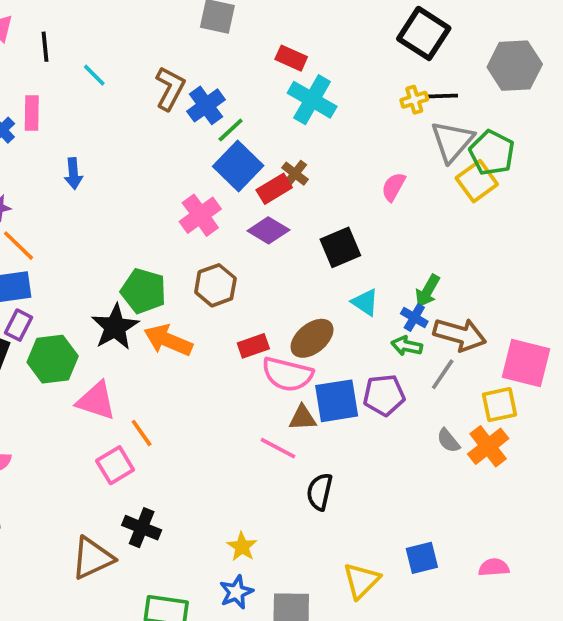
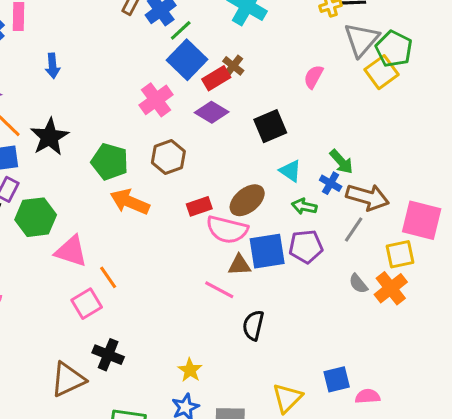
green arrow: (428, 291) -> (341, 162), turned -72
black star: (115, 327) -> (49, 137), moved
green arrow: (407, 346) -> (304, 206), moved
pink semicircle: (494, 567) -> (368, 396), moved

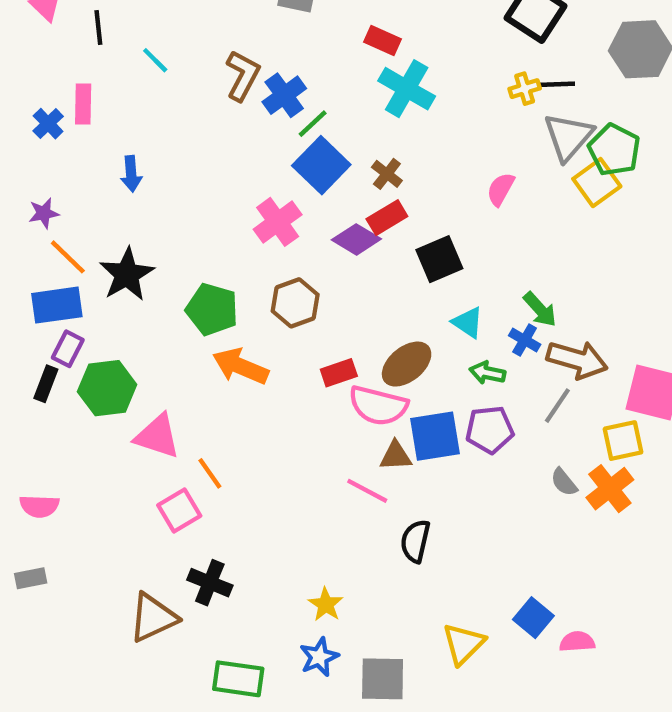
red rectangle: (216, 78) -> (387, 218), moved
blue square: (337, 379) -> (533, 618), turned -36

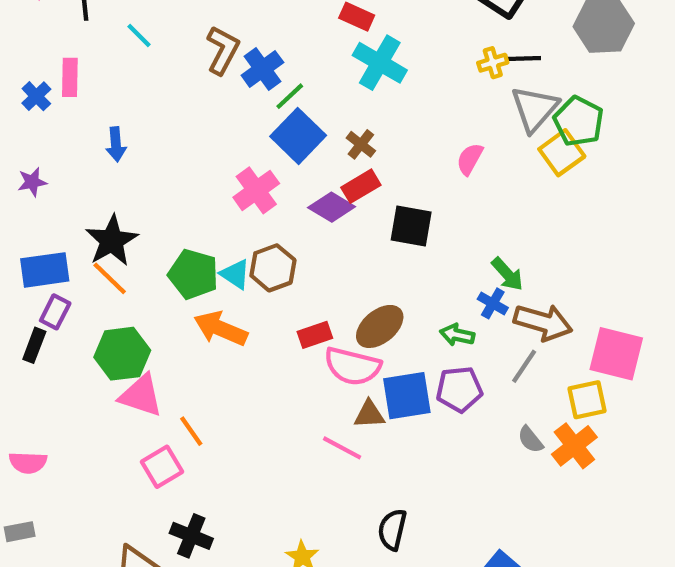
orange line: (68, 257) -> (110, 278), moved
black square: (439, 259) -> (411, 226), turned 33
cyan triangle: (468, 323) -> (235, 274), moved
green hexagon: (107, 388) -> (122, 354), moved
black semicircle: (415, 541) -> (392, 530), moved

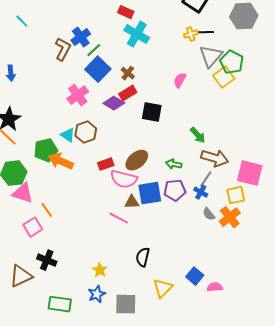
brown L-shape: (223, 50) -> (63, 49), moved
green pentagon: (193, 274) -> (46, 150), moved, turned -30
blue cross: (493, 303) -> (201, 192), moved

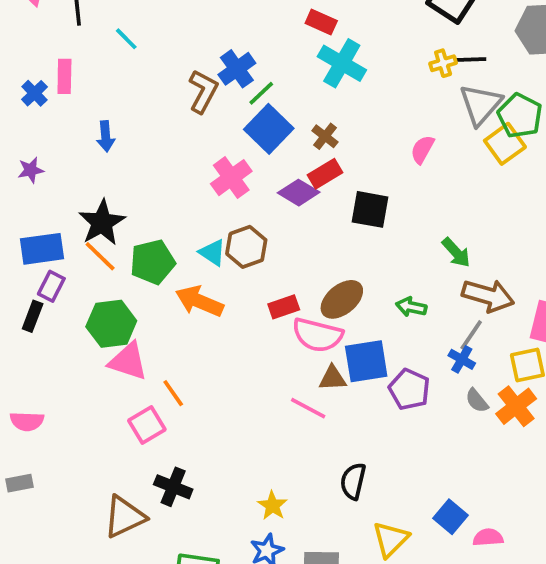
green pentagon: (46, 150) -> (153, 262), moved
purple pentagon: (175, 190) -> (409, 389), moved, turned 30

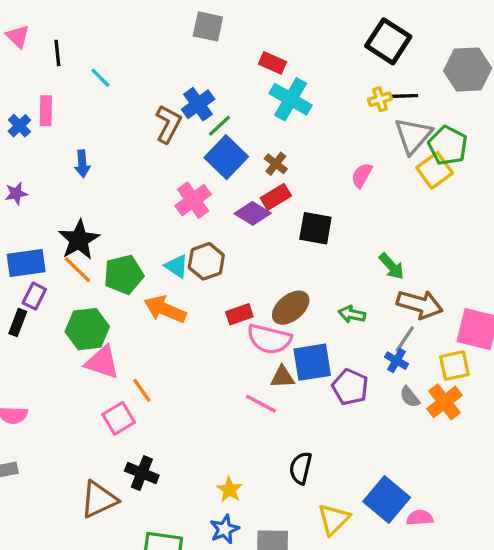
blue square: (451, 517) -> (387, 499), size x1.5

